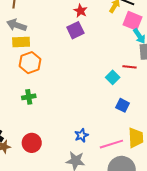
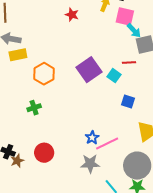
purple square: (75, 30) -> (89, 70), moved, size x1.4
orange hexagon: (30, 63) -> (44, 74), moved
pink line: (111, 144) -> (107, 144), moved

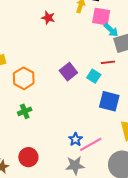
purple square: (89, 70) -> (68, 72), size x0.7
blue square: (128, 102) -> (109, 101), size x1.5
green cross: (34, 108) -> (25, 111), moved

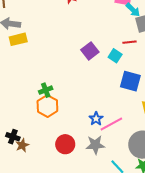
orange hexagon: (24, 78) -> (47, 106), moved
red circle: (28, 157) -> (65, 144), moved

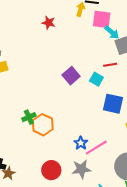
orange hexagon: (47, 106) -> (43, 125), moved

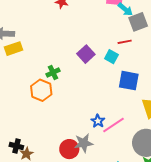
green cross: (29, 117) -> (53, 73), moved
orange hexagon: (43, 125) -> (41, 90), moved
gray star: (81, 169) -> (84, 143), moved

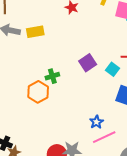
yellow rectangle: (13, 49) -> (35, 32), moved
blue star: (98, 121) -> (97, 122), moved

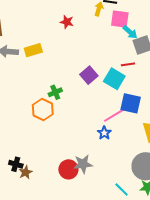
cyan square: (113, 69) -> (114, 79), size x1.5
pink line: (104, 137) -> (115, 115), moved

